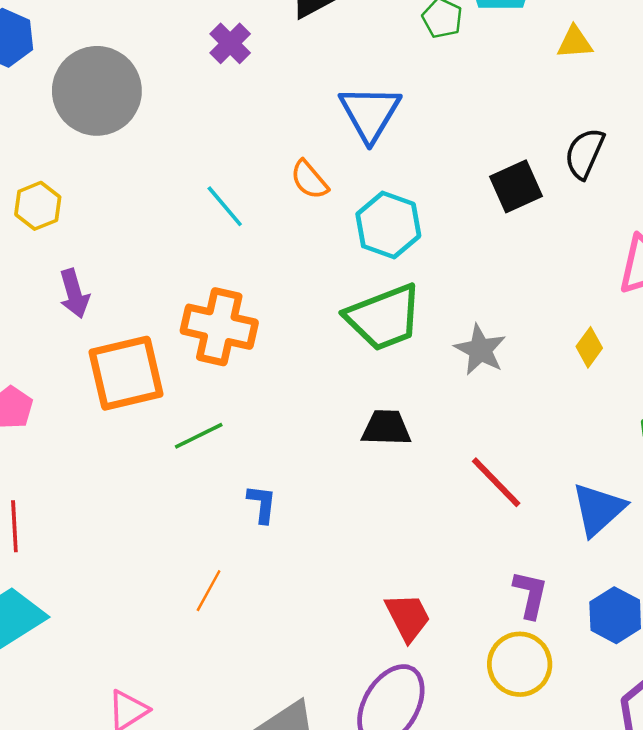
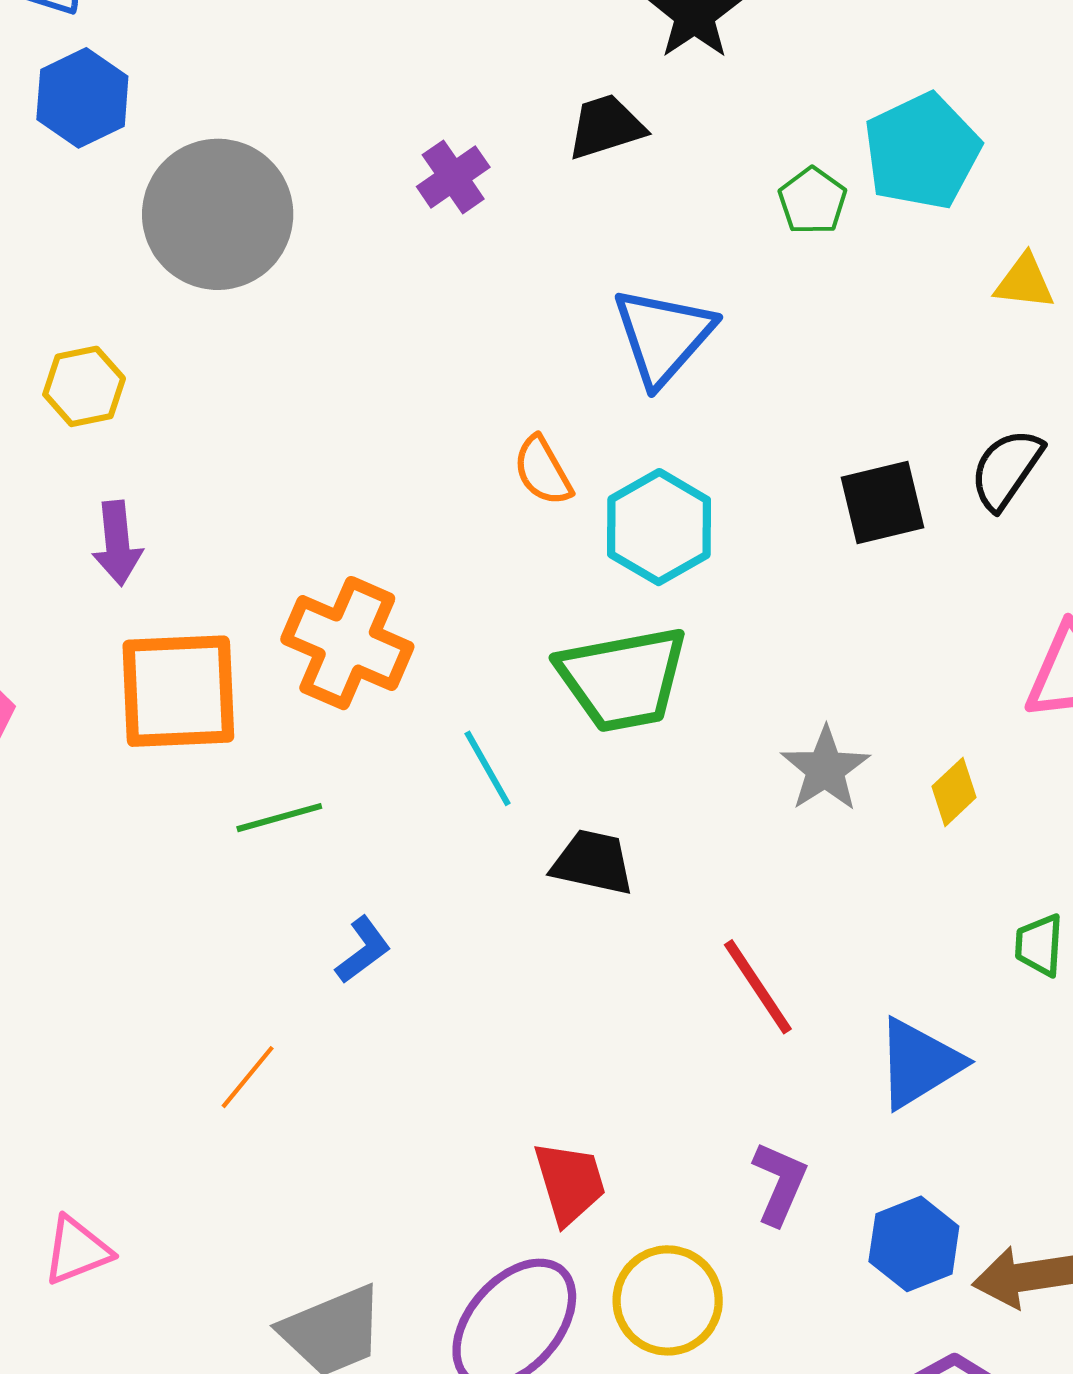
orange semicircle: (309, 180) -> (543, 471), moved
cyan line: (225, 206) -> (488, 768), moved
gray star: (480, 350) -> (825, 769), moved
blue L-shape: (262, 504) -> (363, 950), turned 36
yellow circle: (520, 664) -> (668, 1300), moved

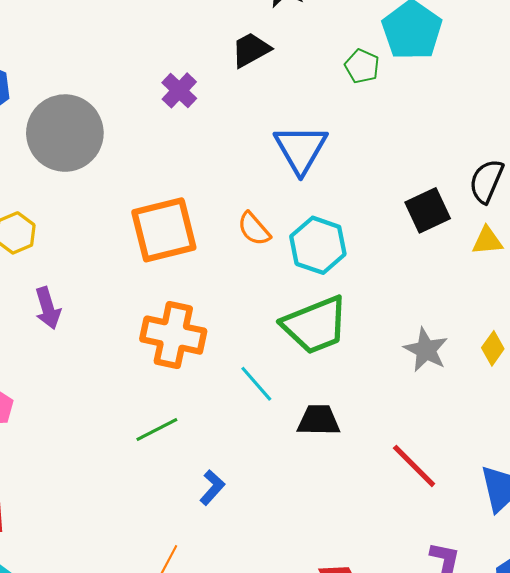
yellow triangle: (1024, 282) -> (487, 241), moved
orange square: (178, 691) -> (164, 230), moved

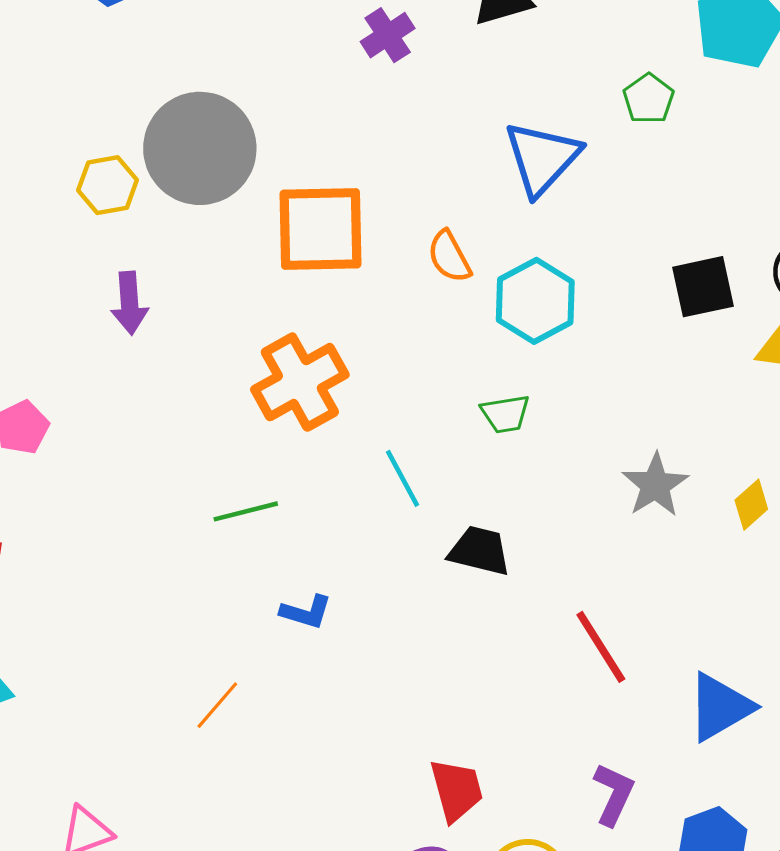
green pentagon: (362, 66) -> (649, 99), moved
gray circle: (65, 133) -> (200, 148), moved
green trapezoid: (315, 325) -> (505, 414), size x0.5
orange cross: (173, 335) -> (300, 382), turned 36
blue L-shape: (212, 487) -> (306, 612), turned 52

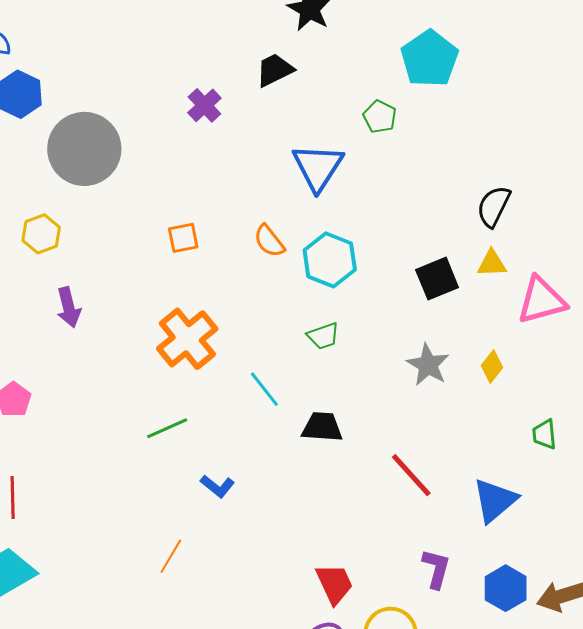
gray circle: (200, 148) -> (84, 149), moved
orange square: (320, 229) -> (183, 238), size x0.5
black square: (703, 287) -> (437, 279), moved
blue L-shape: (306, 612) -> (217, 486), turned 32

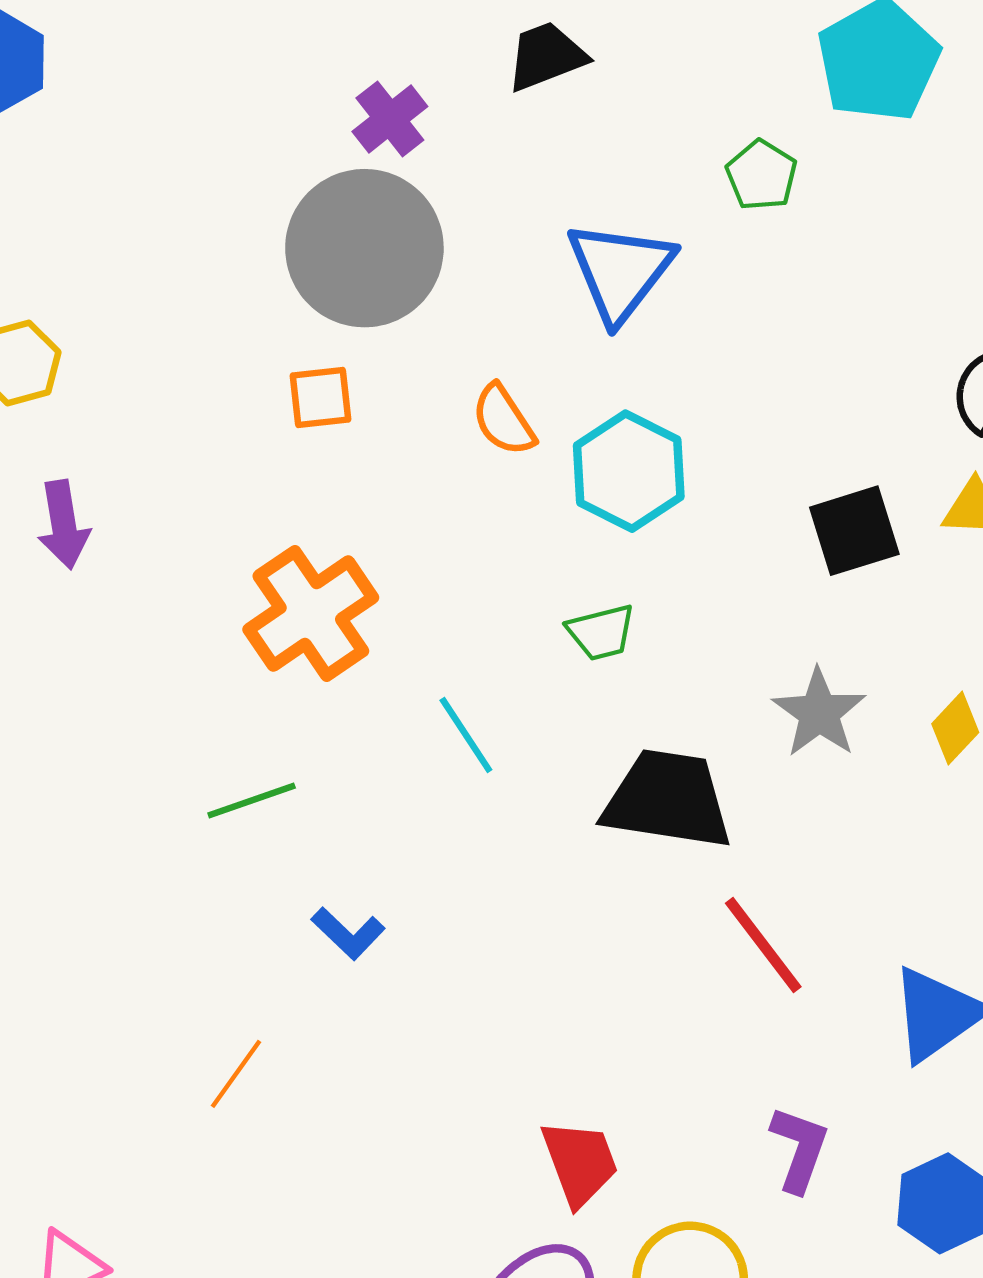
gray circle: (84, 149) -> (364, 248), moved
black trapezoid: (322, 427) -> (668, 800), moved, size x1.5

